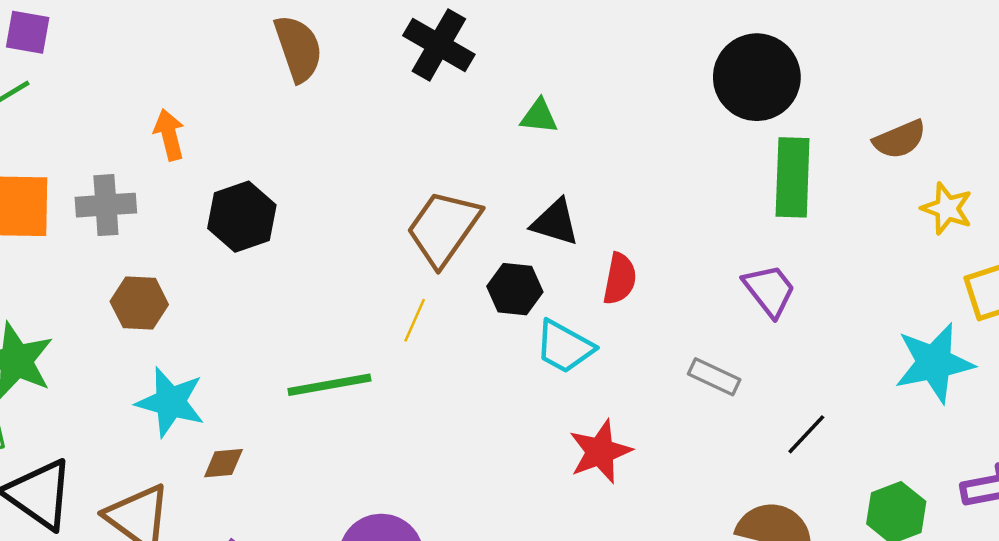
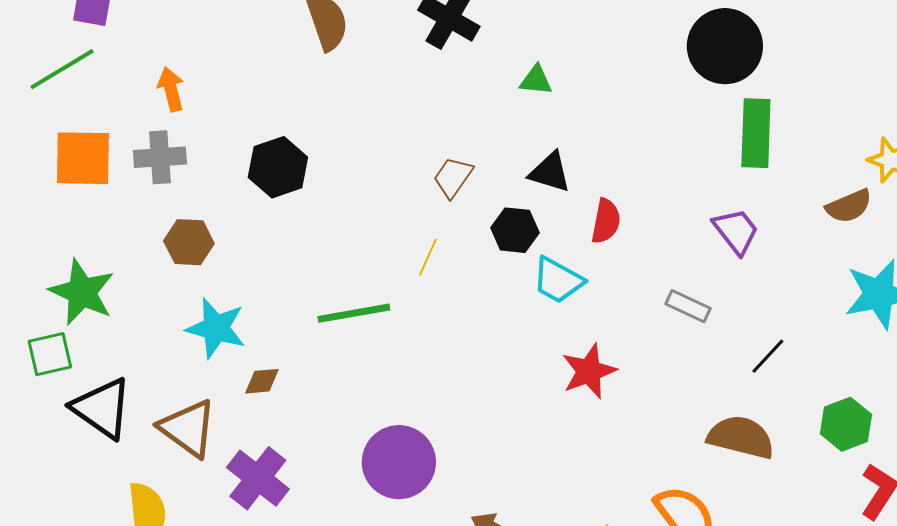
orange arrow: (169, 135) -> (171, 89), moved
brown semicircle: (900, 139) -> (849, 206), moved
brown trapezoid: (443, 228) -> (453, 177), size x0.6

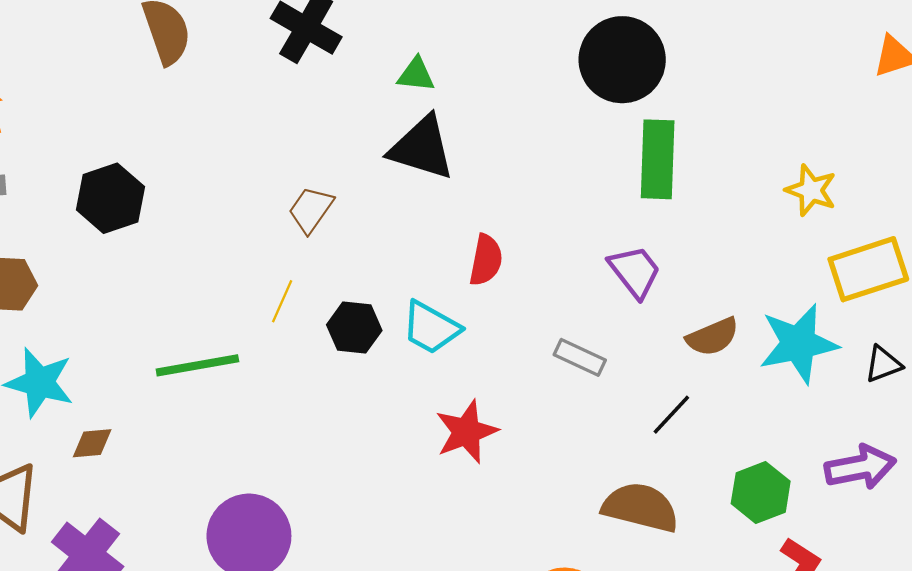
green triangle: (536, 80) -> (416, 75), moved
black triangle: (550, 172) -> (422, 148), moved, size x1.4
brown semicircle: (849, 206) -> (713, 337), moved
black hexagon: (515, 230) -> (354, 328), moved

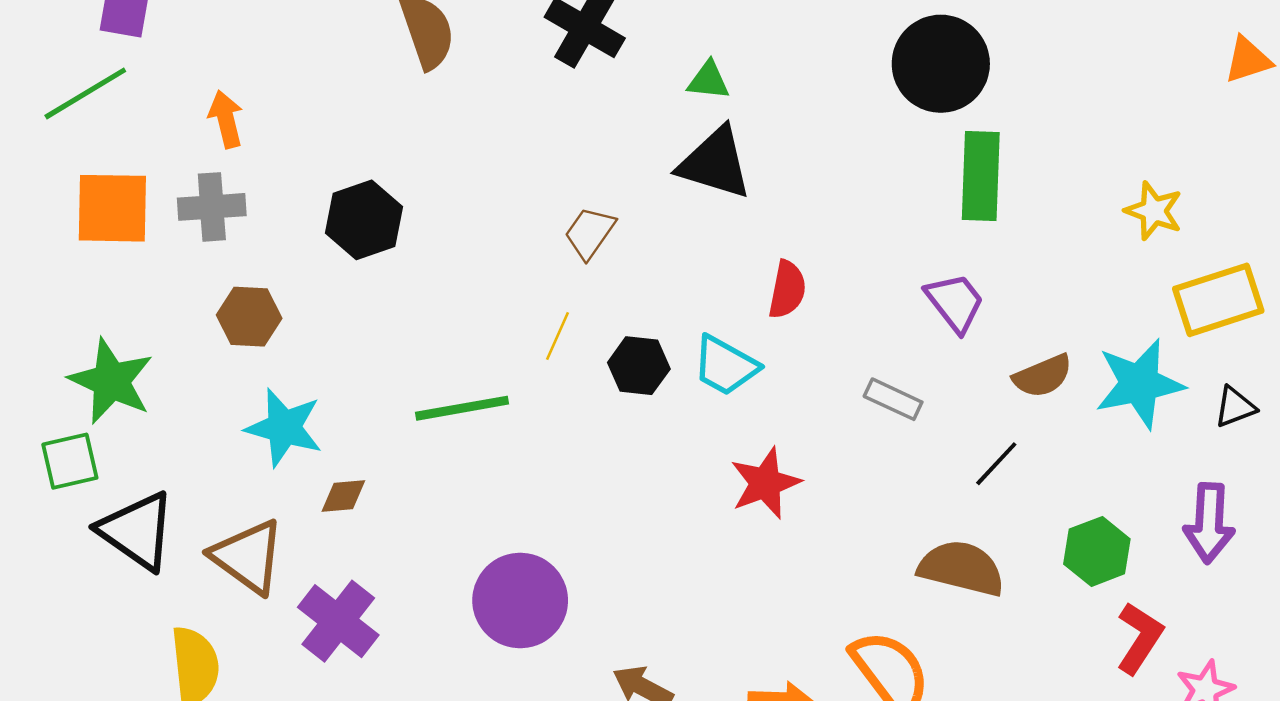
purple arrow: (860, 467) -> (1209, 523), turned 104

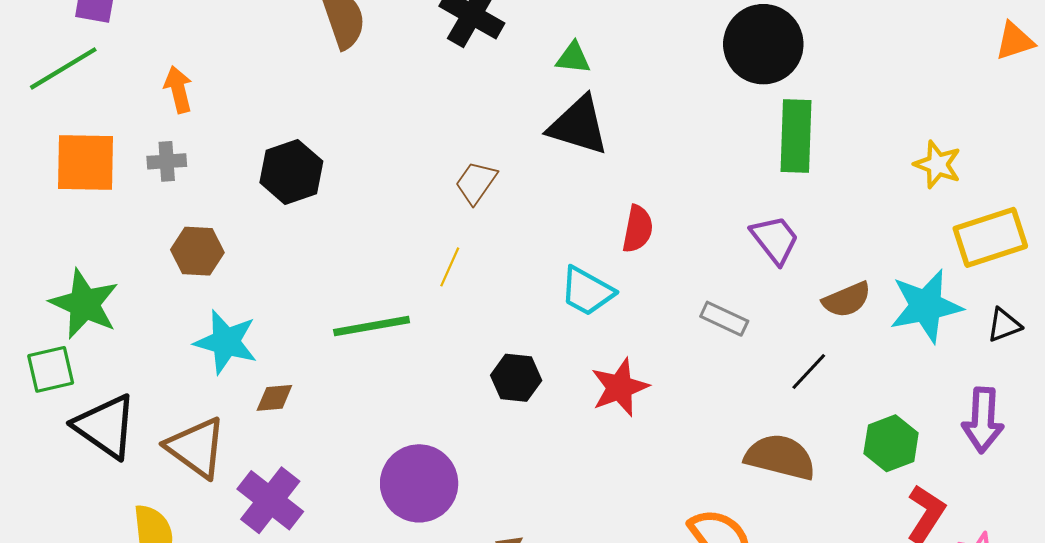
gray cross: (212, 207) -> (167, 161), size x0.7
black hexagon: (639, 366) -> (516, 378), moved

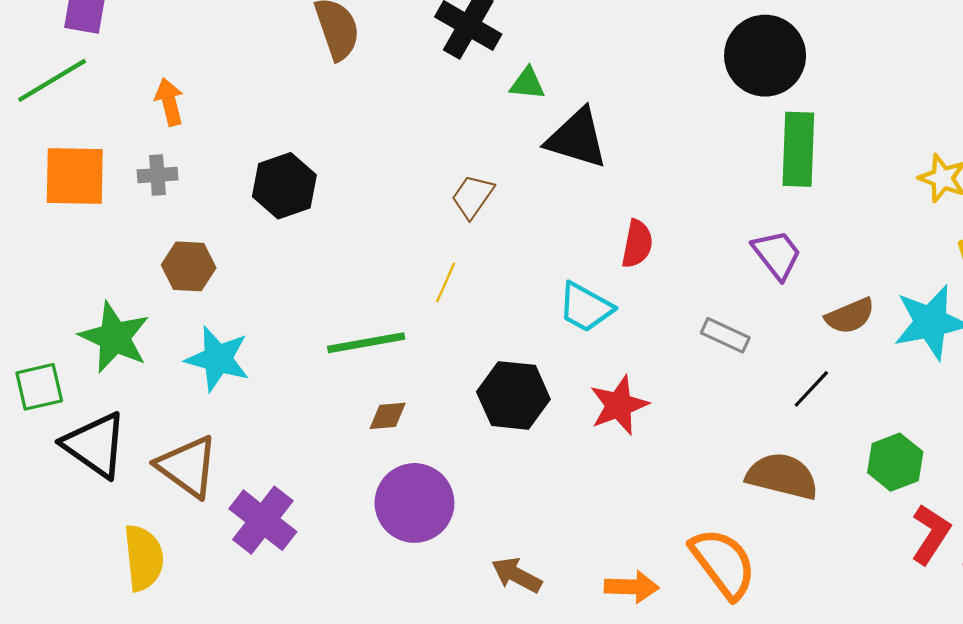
green triangle: (573, 58) -> (527, 84), moved
green star: (84, 304) -> (114, 337), moved
black hexagon: (516, 378) -> (513, 395), size x1.4
brown diamond: (274, 398) -> (388, 416), moved

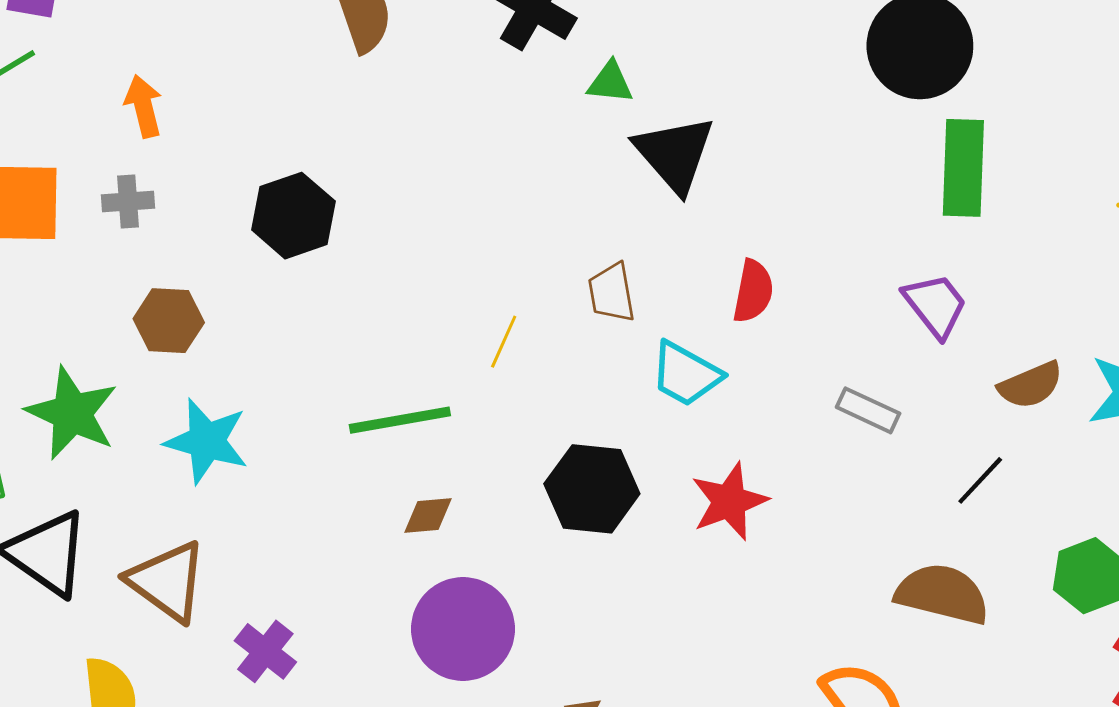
black triangle: (577, 138) -> (675, 154), turned 32
brown trapezoid: (473, 196) -> (612, 293), moved, turned -45
purple cross: (263, 520) -> (265, 651), size x0.7

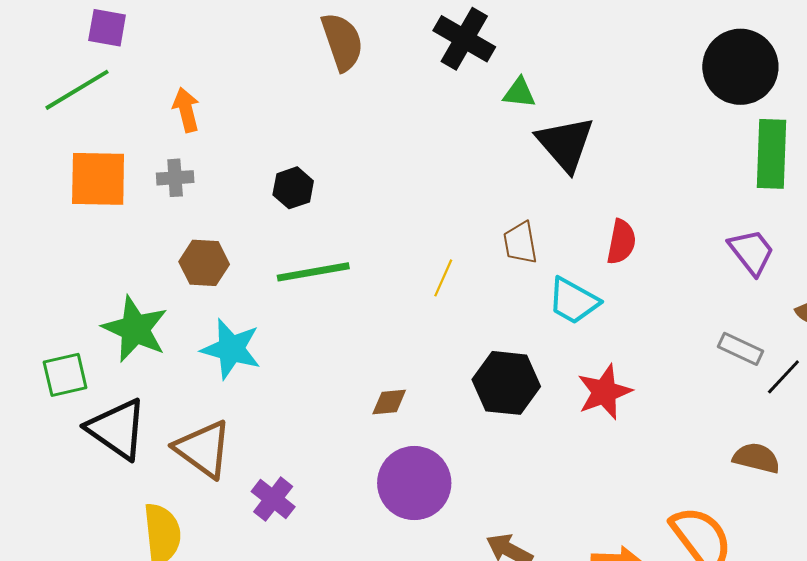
black hexagon: (293, 216) -> (293, 188), size x0.7
gray rectangle: (868, 410) -> (740, 349), moved
green line: (400, 420) -> (313, 272), moved
brown semicircle: (942, 594) -> (756, 458), size x0.7

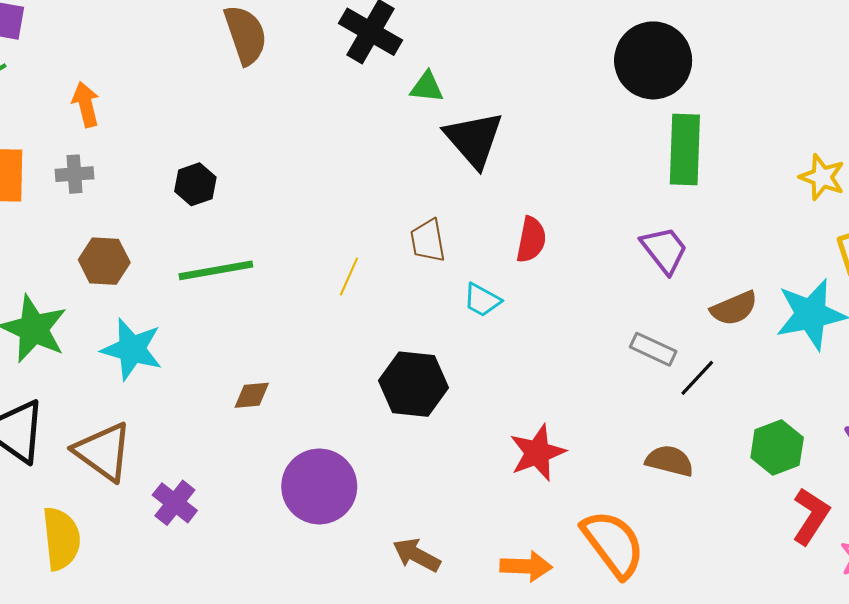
cyan trapezoid: (573, 301) -> (482, 300), size x0.7
red star: (604, 392) -> (537, 453), moved
brown diamond: (389, 402) -> (252, 395), moved

